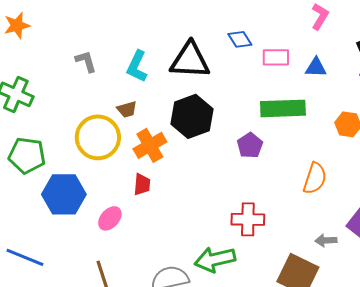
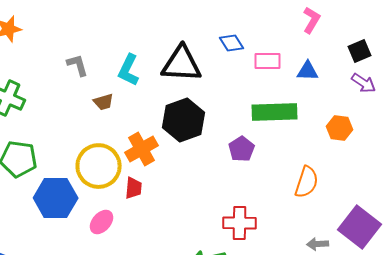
brown trapezoid: (127, 109) -> (104, 102), moved
yellow circle: (98, 137) -> (98, 166), moved

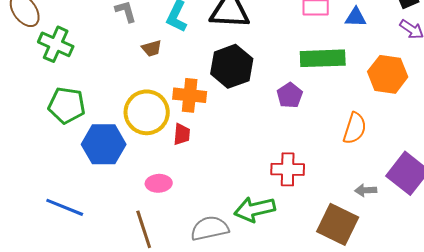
orange hexagon: (340, 128) -> (388, 74), size x1.5
orange cross: (142, 149) -> (190, 95), turned 36
pink ellipse: (102, 222) -> (159, 183), moved, turned 45

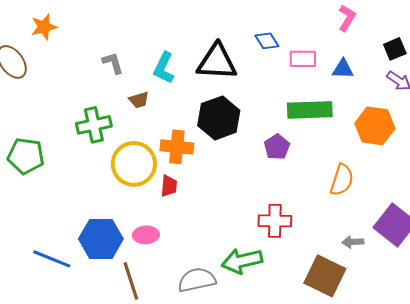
green cross: (56, 44) -> (94, 125), moved, turned -36
green pentagon: (67, 105) -> (26, 156), moved
blue hexagon: (104, 144) -> (101, 239), moved

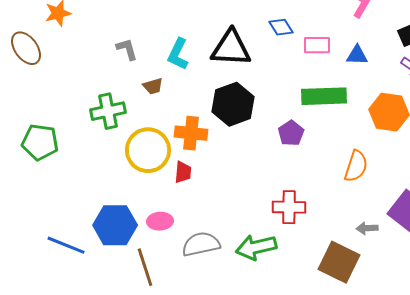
gray semicircle: (197, 280) -> (201, 244), moved

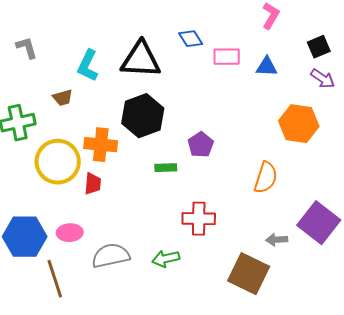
gray L-shape: (127, 49) -> (27, 48), moved
green rectangle: (324, 96) -> (166, 168), moved, size x0.5
green arrow: (256, 247) -> (166, 259), size x0.7

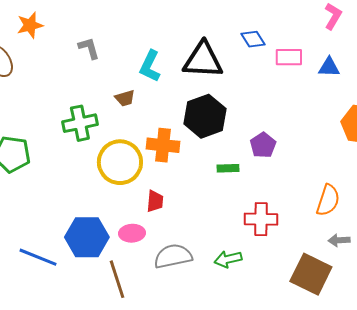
orange semicircle: (266, 178) -> (328, 200), moved
red trapezoid: (93, 184) -> (155, 201), moved

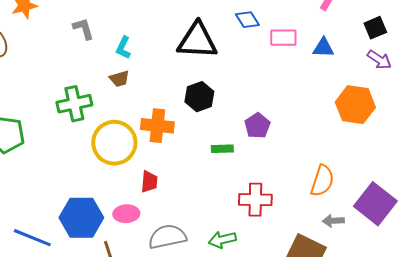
cyan L-shape: (150, 66) -> (123, 48), moved, size x0.7
black hexagon: (205, 116) -> (199, 97), size x0.7

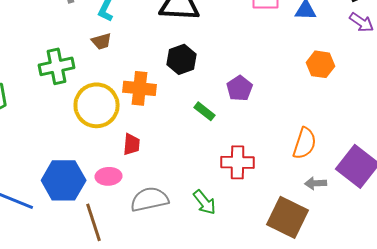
orange hexagon: (355, 105) -> (320, 64), moved, size x0.7
green rectangle: (222, 149) -> (204, 111), turned 40
green arrow: (222, 240) -> (204, 202), turned -116

